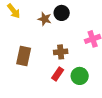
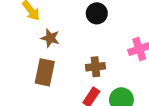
brown star: (45, 19) -> (50, 38), moved

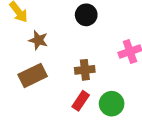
brown rectangle: (45, 72) -> (33, 75), turned 52

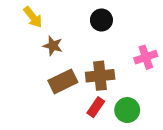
brown cross: (85, 70) -> (100, 76), size x1.4
brown rectangle: (33, 75) -> (63, 81), moved

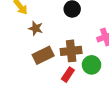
green circle: (127, 110) -> (92, 65), moved

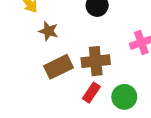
green circle: (92, 65) -> (124, 97), moved

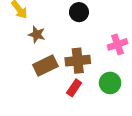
green circle: (124, 97) -> (110, 83), moved

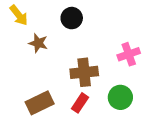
black circle: (79, 12) -> (72, 18), moved
brown rectangle: (45, 66) -> (40, 103), moved

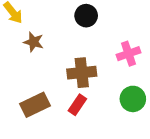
black circle: (72, 18) -> (86, 16), moved
green circle: (120, 97) -> (133, 99), moved

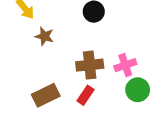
pink cross: (128, 54) -> (125, 65), moved

